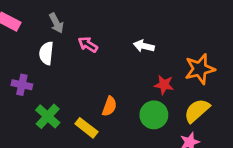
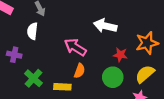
pink arrow: (88, 45) -> (75, 47), moved, size x1.5
white arrow: (144, 46) -> (105, 26), size x1.5
yellow rectangle: (86, 128) -> (62, 87), turned -35

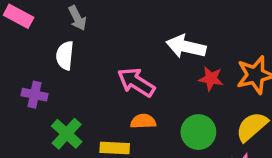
red star: (120, 55) -> (211, 79), moved
orange semicircle: (80, 71) -> (143, 121), turned -112

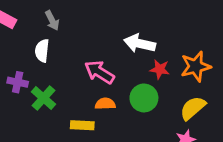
green circle: (198, 132) -> (144, 98), moved
green cross: (67, 134) -> (43, 98), moved

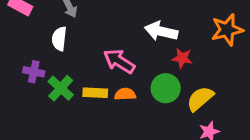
orange star: (196, 66) -> (227, 30), moved
yellow semicircle: (193, 108) -> (200, 99), moved
yellow rectangle: (82, 125) -> (95, 93), moved

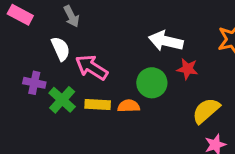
white semicircle: (59, 39) -> (61, 49), turned 150
pink arrow: (119, 61) -> (92, 67), moved
green circle: (166, 88) -> (152, 83), moved

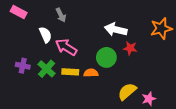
gray arrow: (71, 16) -> (61, 15), moved
purple cross: (34, 83) -> (23, 66), moved
yellow semicircle: (206, 111) -> (127, 92), moved

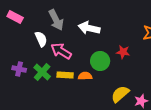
gray arrow: (61, 15) -> (56, 20), size x1.5
white arrow: (116, 30) -> (89, 28), moved

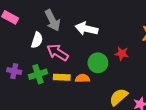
white semicircle: (41, 39) -> (37, 40), turned 42
green cross: (42, 72) -> (38, 74), turned 30

